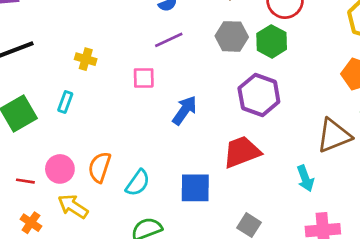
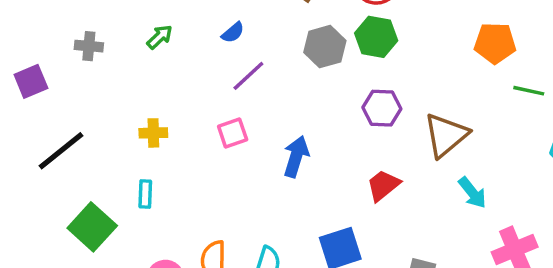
purple hexagon: (259, 95) -> (382, 108), size x0.7
brown triangle: (334, 136) -> (446, 135), moved
red trapezoid: (242, 152) -> (383, 185), size x0.7

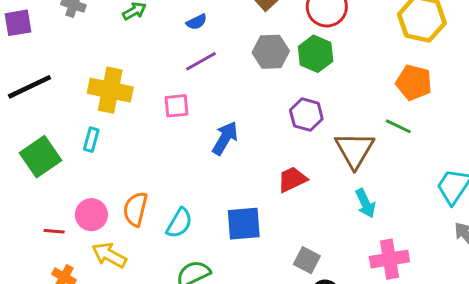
green line: (529, 91) -> (398, 126), moved
yellow cross: (153, 133) -> (110, 90), size x1.8
brown triangle: (446, 135) -> (355, 150), turned -33

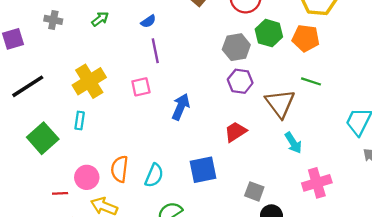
gray hexagon: (271, 52) -> (236, 47), moved
green hexagon: (316, 54) -> (269, 33), moved
purple line: (201, 61) -> (155, 51), turned -65
orange pentagon: (414, 83) -> (306, 38), moved
yellow cross: (110, 90) -> (89, 81), turned -36

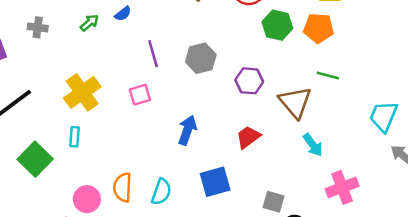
blue semicircle: (148, 21) -> (123, 14), moved
gray hexagon: (236, 47) -> (201, 58), moved
blue arrow: (181, 107) -> (187, 130), moved

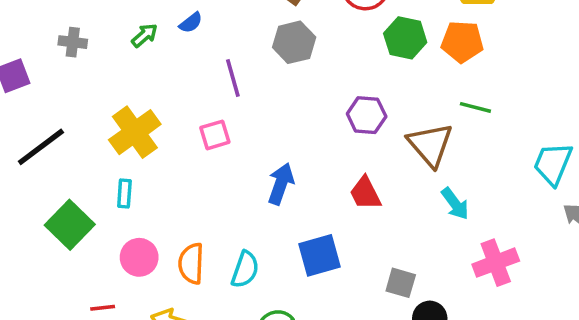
gray hexagon: (201, 58) -> (294, 42), moved
red trapezoid: (248, 137) -> (365, 193), turned -80
pink circle: (87, 199) -> (139, 257), moved

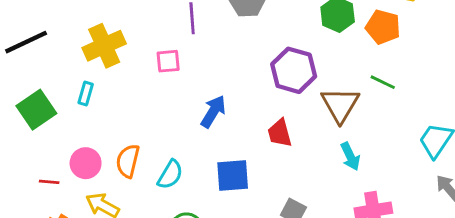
purple hexagon: (367, 115) -> (294, 70), size x1.4
pink circle: (139, 257) -> (86, 163), moved

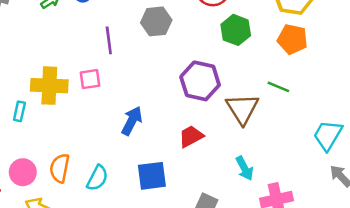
orange pentagon: (383, 27) -> (292, 39), moved
yellow cross: (104, 46) -> (49, 86), moved, turned 30
red trapezoid: (280, 133) -> (191, 136), turned 80
cyan arrow: (350, 156) -> (245, 168), moved

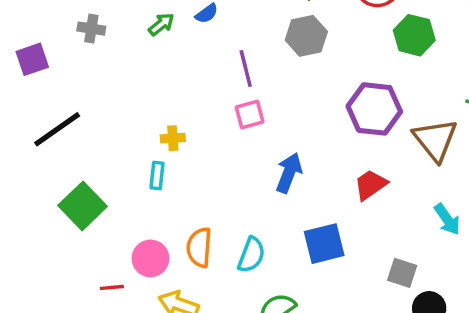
pink square: (90, 79) -> (250, 114), moved
yellow cross: (49, 86) -> (173, 138), size x0.5
cyan rectangle: (19, 111) -> (157, 176), moved

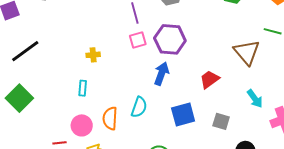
purple hexagon: (374, 109) -> (170, 39), moved
cyan rectangle: (157, 176) -> (83, 88), moved
green square: (83, 206) -> (19, 98), moved
cyan semicircle: (251, 255) -> (139, 107), moved
gray square: (402, 273) -> (221, 121), moved

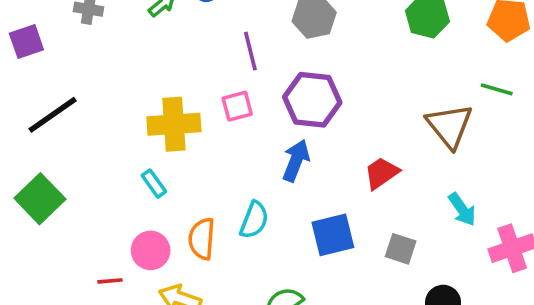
pink square: (138, 40) -> (237, 106), moved
yellow cross: (93, 55) -> (174, 124), size x2.0
cyan rectangle: (83, 88) -> (154, 184), turned -42

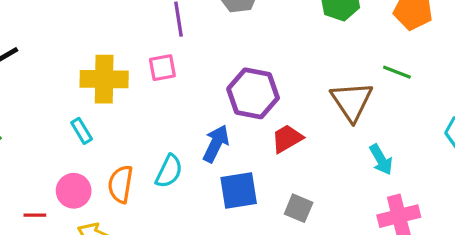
purple hexagon: (312, 100) -> (253, 93), moved
blue arrow: (296, 161) -> (216, 144), moved
cyan arrow: (462, 209) -> (381, 159), moved

